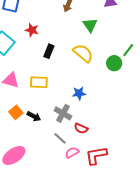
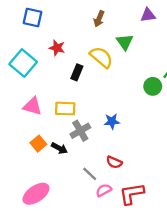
yellow semicircle: (83, 53) -> (101, 57), moved
gray cross: (63, 113) -> (80, 131), moved, turned 30

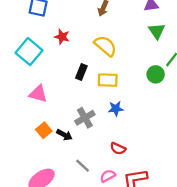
green triangle: (125, 42) -> (157, 31), moved
black rectangle: (77, 72) -> (81, 72), moved
yellow rectangle: (65, 109) -> (108, 80), moved
gray line: (90, 174) -> (83, 166), moved

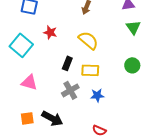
gray cross: (85, 118) -> (70, 90), moved
orange square: (44, 130) -> (27, 118), moved, turned 32
black arrow: (64, 135) -> (52, 118), size x1.5

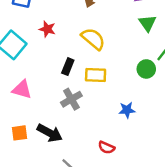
blue star: (97, 95) -> (127, 110), moved

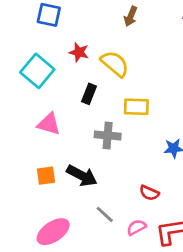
yellow semicircle: (93, 39) -> (115, 64), moved
black rectangle: (68, 67) -> (89, 94), moved
gray cross: (71, 99) -> (108, 135), turned 35

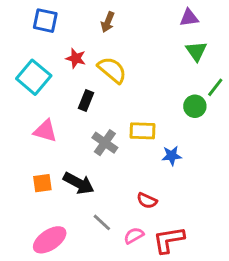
brown arrow: (131, 16) -> (108, 22), moved
yellow rectangle: (136, 107) -> (143, 131), moved
gray cross: (108, 135) -> (105, 143), turned 30

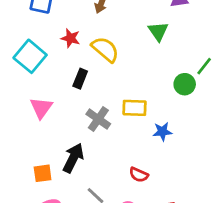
green triangle: (196, 51) -> (158, 31), moved
pink triangle: (45, 131) -> (41, 108), turned 50
orange square: (42, 183) -> (43, 173), moved
black arrow: (79, 183) -> (73, 158), turned -92

